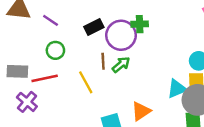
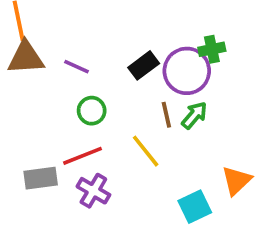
gray rectangle: (17, 71) -> (41, 178), moved
purple cross: (27, 102) -> (93, 191), moved

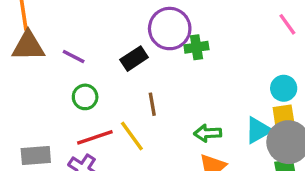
purple circle: (187, 71) -> (170, 29), moved
green arrow: (194, 115) -> (208, 133), moved, turned -136
red line: (82, 156) -> (95, 137), moved

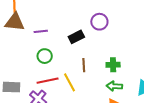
purple circle: (170, 29) -> (99, 22), size x0.7
green cross: (196, 47) -> (113, 65), moved
purple line: (74, 56) -> (41, 31), turned -40

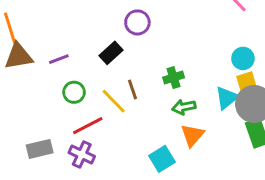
yellow line: (69, 82) -> (114, 101), moved

